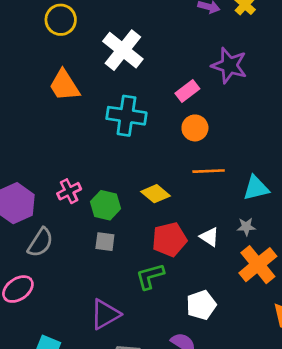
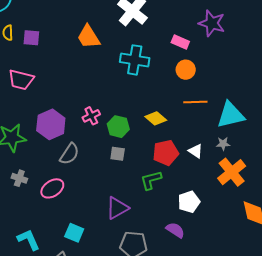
pink rectangle: (187, 91) -> (180, 42), turned 60
cyan triangle: (256, 188) -> (231, 115), size x1.4

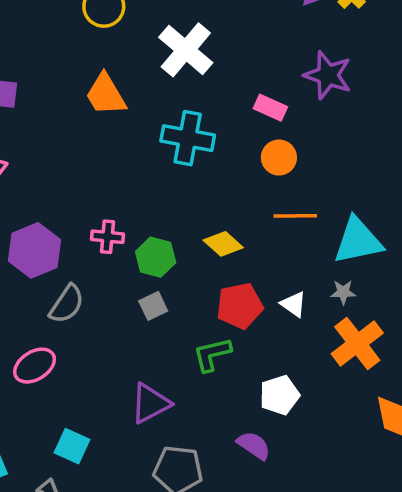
pink cross: (91, 116) -> (107, 237), turned 30
gray square: (118, 154) -> (153, 306), turned -35

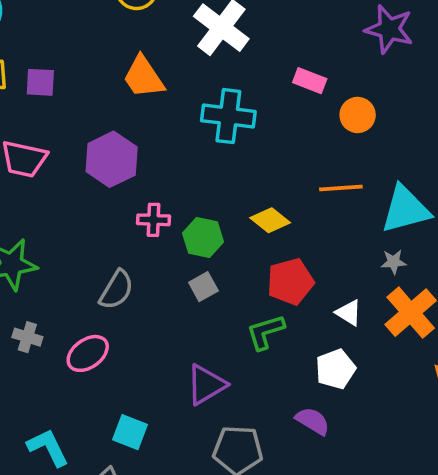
purple star: (328, 75) -> (389, 29), moved
orange circle: (279, 158) -> (358, 115), moved
purple hexagon: (34, 250) -> (112, 159), moved
white triangle: (294, 304) -> (349, 313), moved

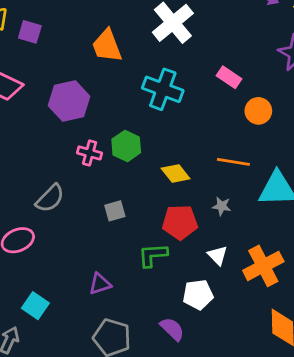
green hexagon: (203, 238) -> (126, 146), moved
gray star: (394, 262) -> (222, 206), moved
purple triangle: (206, 385) -> (100, 284), size x0.7

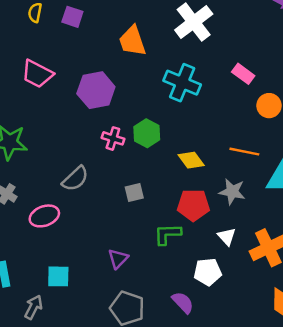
purple square: (30, 32) -> (72, 17), moved
gray star: (222, 206) -> (232, 192), size x1.5
purple triangle: (100, 284) -> (118, 259), turned -30
cyan square: (35, 306) -> (58, 276), turned -35

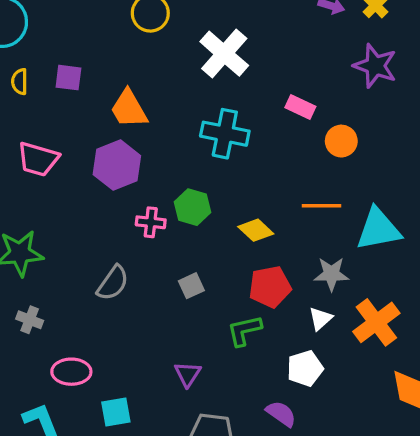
orange trapezoid: (132, 41) -> (129, 109), moved
gray star: (232, 192) -> (331, 274), moved
pink ellipse: (44, 216) -> (71, 372), moved, turned 32
white triangle: (227, 237) -> (321, 319), turned 42

